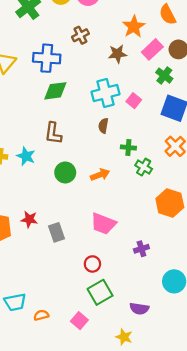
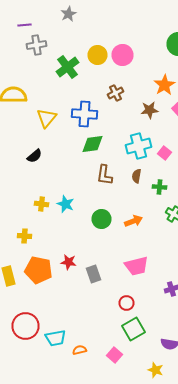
brown L-shape: (53, 133) -> (104, 175), moved
green cross: (128, 147) -> (160, 187), moved
pink trapezoid: (103, 224) -> (136, 266), turned -35

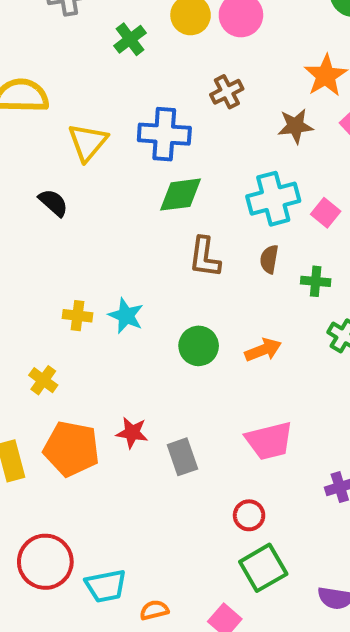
green cross: (68, 67) -> (130, 39), size x0.7
black semicircle: (34, 156) -> (53, 203), moved, turned -98
yellow cross: (24, 236) -> (43, 380), turned 32

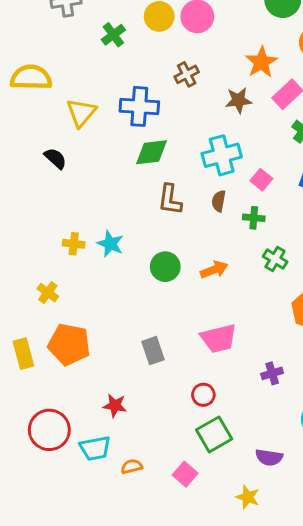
pink square: (326, 213) -> (261, 180), moved
red star: (132, 433) -> (115, 405), moved

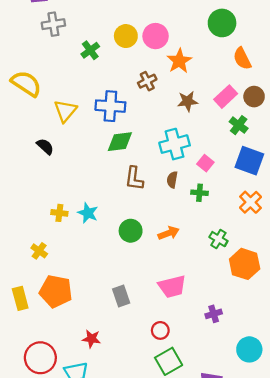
orange star: (261, 62) -> (179, 61), moved
yellow semicircle: (31, 77) -> (26, 84), turned 32
green cross: (275, 259) -> (218, 239), moved

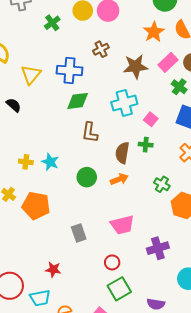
orange star: (179, 61) -> (154, 32), moved
brown star: (188, 101) -> (136, 66), size x1.4
brown semicircle: (172, 180) -> (122, 153), moved, size x1.5
orange pentagon: (56, 291) -> (36, 206), moved
purple cross: (214, 314) -> (158, 248), size x1.5

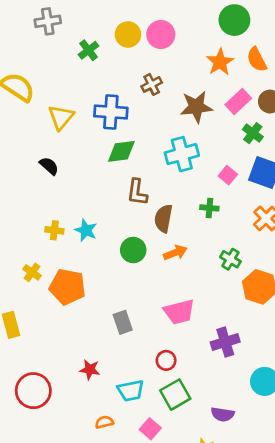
black semicircle: (14, 105) -> (49, 166), moved
pink square: (151, 119) -> (228, 175), moved
brown semicircle: (122, 153) -> (163, 218), moved
cyan trapezoid: (40, 298) -> (131, 391), moved

